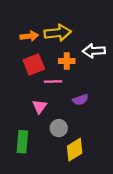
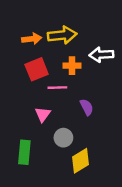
purple semicircle: (80, 100) -> (87, 107), turned -98

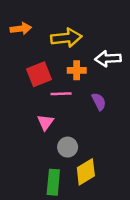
orange arrow: (32, 39) -> (21, 29), moved
purple semicircle: (87, 107) -> (99, 102), moved
green rectangle: (24, 152) -> (53, 182), moved

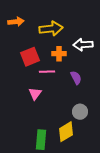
gray circle: (68, 147) -> (80, 112), moved

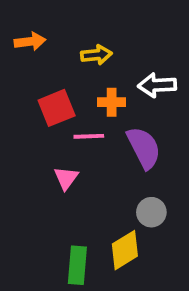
yellow arrow: (51, 29) -> (96, 55), size x0.7
purple semicircle: (76, 78) -> (144, 148), size x1.6

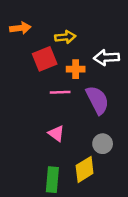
red square: (57, 108) -> (45, 59), moved
pink triangle: (66, 178) -> (56, 133), moved, turned -30

